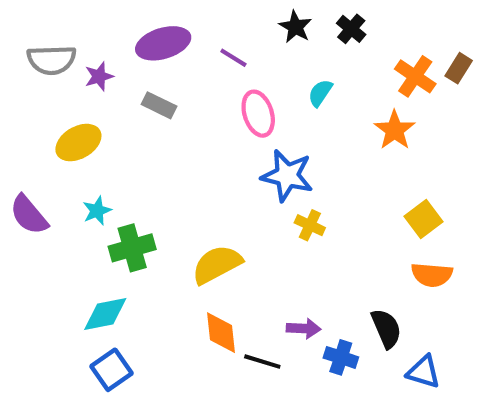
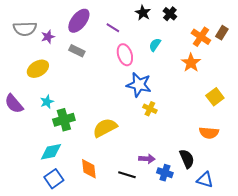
purple ellipse: (163, 43) -> (79, 21), turned -35
yellow square: (423, 219) -> (215, 97), moved
orange diamond: (221, 333) -> (89, 169), moved

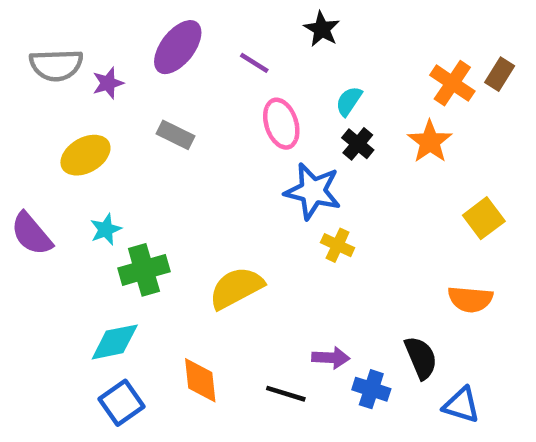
black cross: (170, 14) -> (358, 144), moved
gray rectangle: (77, 51) -> (175, 135), moved

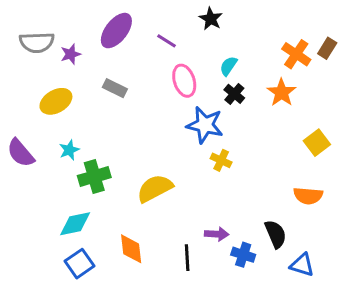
black line: (286, 394) -> (187, 258), turned 70

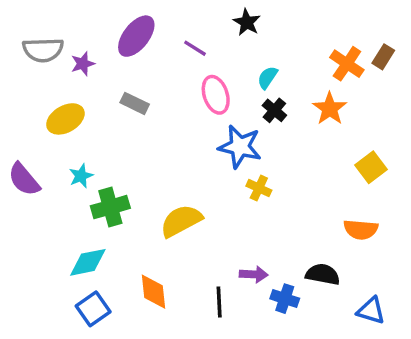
black semicircle: (276, 234) -> (323, 274), turned -56
blue triangle: (302, 265) -> (371, 311), moved

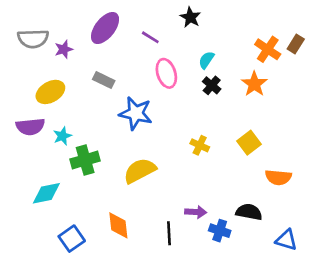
blue star: (240, 147) -> (136, 113), moved
yellow square: (371, 167) -> (249, 143), moved
purple semicircle: (24, 179) -> (30, 127), moved, turned -56
cyan diamond: (88, 262) -> (46, 193), moved

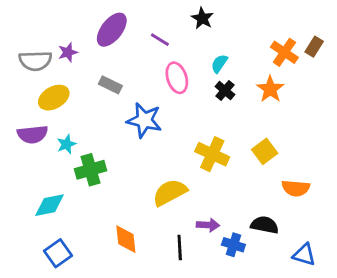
gray semicircle: (33, 39) -> (35, 61), moved
yellow cross: (200, 145) -> (212, 154), size x1.6
yellow semicircle: (140, 171) -> (170, 192), moved
blue square: (72, 239) -> (58, 253), moved

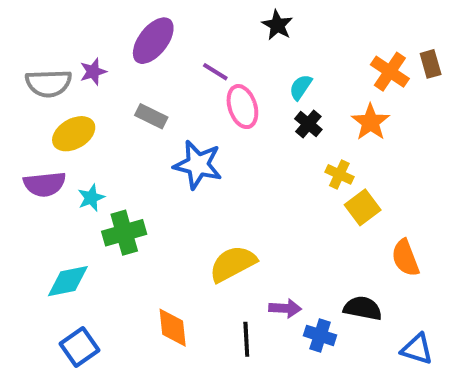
purple line: (160, 40) -> (215, 72), moved
brown rectangle: (314, 47) -> (431, 64), turned -48
yellow cross: (212, 154) -> (339, 174), moved, size x0.6
orange semicircle: (296, 188) -> (405, 258), turned 64

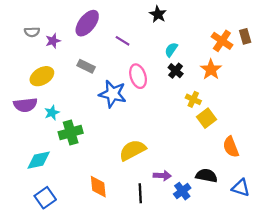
gray semicircle: (48, 83) -> (32, 32), moved, size x0.6
pink ellipse: (242, 107) -> (138, 76), moved
blue cross: (320, 335) -> (182, 191), turned 35
blue triangle: (417, 349) -> (241, 188), moved

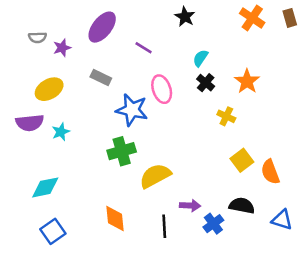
brown rectangle: (245, 36) -> (290, 18), moved
orange cross: (222, 41) -> (252, 18), moved
yellow square: (207, 118) -> (242, 160), moved
green cross: (71, 133) -> (122, 151), moved

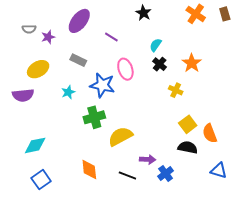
cyan star: (61, 132) -> (68, 92), moved
black semicircle: (242, 206) -> (188, 147), moved
black line: (164, 226) -> (127, 176), turned -66

